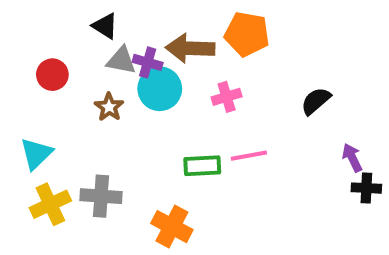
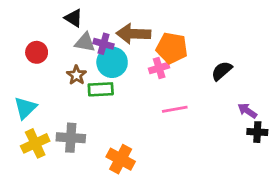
orange pentagon: (247, 34) -> (172, 48), moved
purple arrow: (352, 158) -> (247, 111), turned -30
green rectangle: (202, 166) -> (101, 89), moved

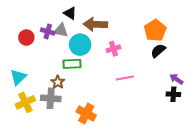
black triangle: (74, 18) -> (70, 13), moved
purple cross: (104, 44) -> (48, 31), moved
orange pentagon: (172, 48) -> (155, 30), moved, turned 30
brown star: (76, 75) -> (58, 82), moved
black cross: (257, 132) -> (173, 94), moved

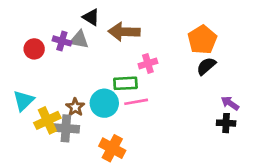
cyan circle: (80, 45) -> (104, 103), moved
green rectangle: (72, 64) -> (125, 83), moved
pink line: (125, 78) -> (136, 102), moved
yellow cross: (25, 102) -> (47, 120), moved

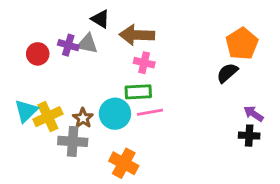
orange pentagon: (202, 40) -> (242, 44), moved
pink cross: (148, 63) -> (144, 63), moved, turned 30
yellow cross: (47, 120) -> (48, 117), moved

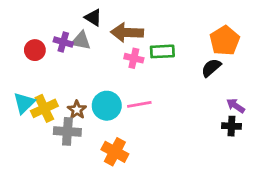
green rectangle: (138, 92) -> (162, 51), moved

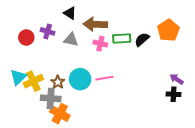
gray triangle: (81, 41) -> (71, 40), moved
black semicircle: (211, 68) -> (142, 40), moved
orange cross: (115, 152) -> (60, 114), moved

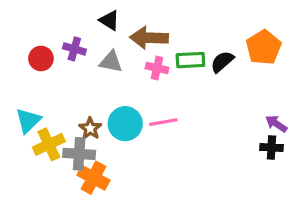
yellow cross: (33, 81) -> (49, 144), moved

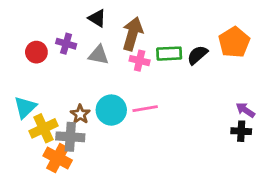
brown arrow: (149, 38) -> (132, 34), turned 104
orange cross: (93, 178) -> (58, 158), moved

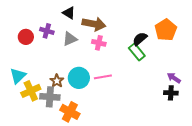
brown arrow: (132, 34) -> (94, 24), turned 85
green rectangle: (169, 54) -> (137, 52), moved, turned 54
gray triangle: (99, 55) -> (70, 39), turned -35
orange cross: (58, 158) -> (70, 112), moved

